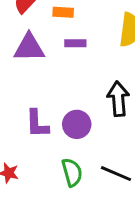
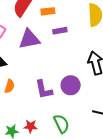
green semicircle: (72, 172) -> (61, 124), moved

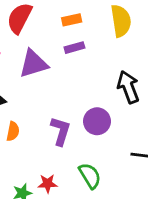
orange rectangle: (48, 11) -> (72, 20), moved
purple L-shape: (44, 90) -> (61, 131), turned -145

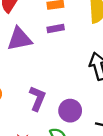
purple circle: (97, 121) -> (70, 111), moved

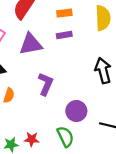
purple L-shape: (37, 98) -> (46, 84), moved

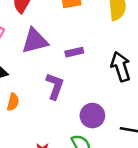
purple rectangle: (64, 35) -> (74, 52), moved

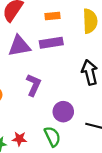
purple rectangle: (74, 52) -> (51, 43), moved, size x1.5

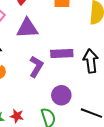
purple rectangle: (51, 43) -> (62, 54), moved

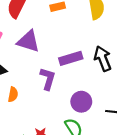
purple triangle: (27, 28) -> (28, 41), turned 35

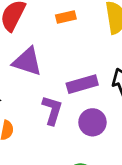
purple circle: (81, 102) -> (92, 122), moved

